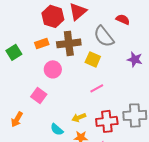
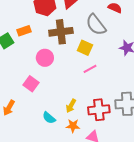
orange rectangle: (42, 43) -> (24, 31), moved
pink line: (97, 88) -> (90, 69), moved
yellow arrow: (79, 117) -> (71, 106), turned -40

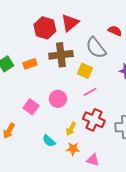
orange rectangle: (24, 31) -> (30, 64), moved
pink circle: (45, 58) -> (58, 99), moved
red cross: (99, 110) -> (94, 120), moved, turned 30

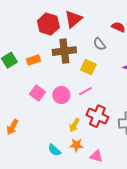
gray semicircle: (96, 48) -> (99, 44), size x0.6
pink line: (90, 92) -> (85, 91), moved
pink square: (31, 107) -> (37, 93), moved
cyan semicircle: (49, 141) -> (54, 150), moved

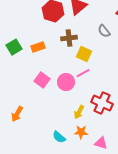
brown cross: (64, 51) -> (69, 38), size x0.7
yellow square: (88, 67) -> (84, 54), moved
pink line: (85, 91) -> (83, 73), moved

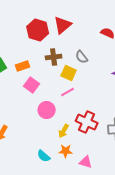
gray semicircle: (104, 31) -> (82, 57), moved
pink square: (42, 80) -> (32, 85), moved
pink circle: (66, 82) -> (47, 110), moved

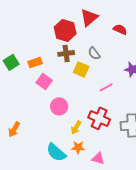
red triangle: (63, 25) -> (89, 17), moved
red hexagon: (38, 30) -> (65, 30), moved
pink line: (68, 92) -> (106, 87), moved
cyan semicircle: (44, 156) -> (56, 152), size x1.5

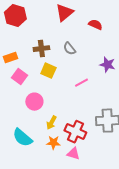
red hexagon: (65, 30) -> (15, 16), moved
yellow square: (81, 69) -> (48, 71), moved
red cross: (99, 118) -> (75, 132), moved
cyan semicircle: (56, 152) -> (22, 138), moved

